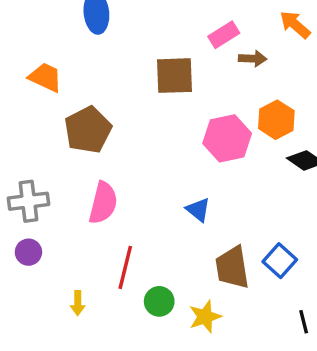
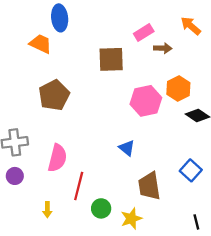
orange trapezoid: (45, 77) -> (41, 44), moved
pink semicircle: (103, 203) -> (57, 158), moved
blue square: (280, 261) -> (191, 170), moved

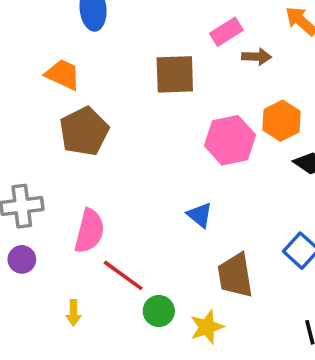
orange trapezoid: (41, 44) -> (63, 74), moved
red line: (79, 186) -> (123, 275), turned -68

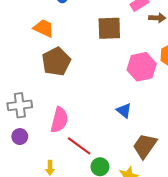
brown trapezoid: (235, 275) -> (145, 146), turned 44

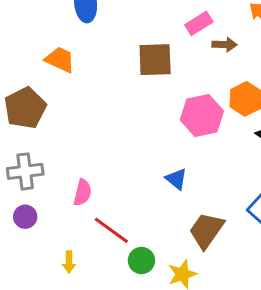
brown pentagon: (56, 62) -> (25, 108), moved
pink semicircle: (59, 120) -> (83, 193), size x0.7

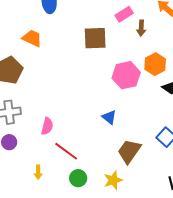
brown arrow: (225, 44) -> (141, 28), turned 91
green circle: (141, 261) -> (78, 178), moved

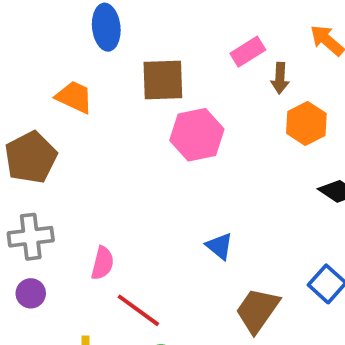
brown square: (95, 38) -> (163, 80), moved
orange hexagon: (155, 64) -> (306, 123), moved
pink hexagon: (126, 75) -> (197, 135), moved

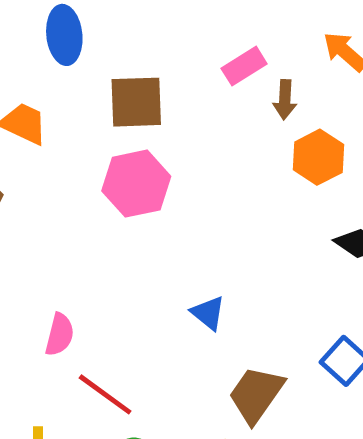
pink hexagon: (197, 135) -> (136, 184), moved

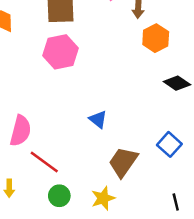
pink semicircle: (60, 335) -> (20, 131), size x1.4

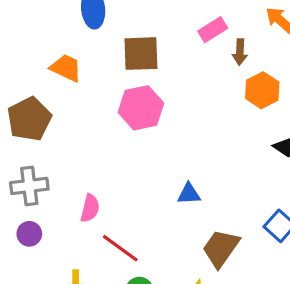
blue triangle: (98, 119) -> (189, 194), turned -42
pink semicircle: (20, 131) -> (90, 208), size x0.7

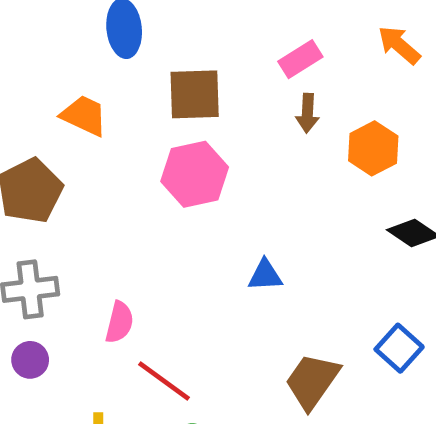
brown arrow: (240, 52) -> (307, 113), moved
blue triangle: (189, 194) -> (265, 275), moved

